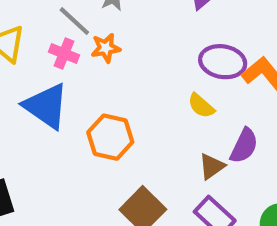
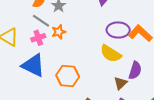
pink cross: (64, 53) -> (38, 38), turned -32
yellow semicircle: (201, 106) -> (111, 54), size x1.5

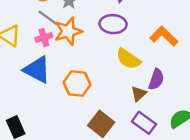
purple ellipse: (118, 30) -> (113, 24), moved
orange star: (59, 32) -> (68, 31), size x1.6

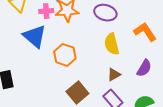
yellow semicircle: (128, 59) -> (112, 44), turned 30
purple semicircle: (156, 79) -> (144, 68), moved

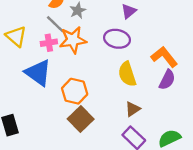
purple semicircle: (144, 68) -> (167, 80), moved
brown square: (77, 93) -> (81, 119), moved

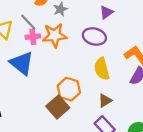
gray line: (55, 24) -> (28, 22), moved
orange hexagon: (75, 91) -> (69, 89), moved

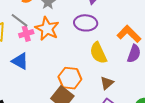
orange star: (55, 35) -> (47, 29), turned -30
blue triangle: (22, 63) -> (20, 61), size x0.7

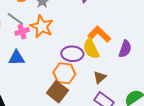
purple ellipse: (86, 23) -> (72, 54), moved
orange L-shape: (129, 34) -> (99, 34), moved
blue triangle: (20, 61) -> (16, 58), turned -30

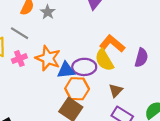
orange star: (42, 26) -> (48, 58), moved
pink cross: (22, 32) -> (19, 59), moved
blue triangle: (16, 58) -> (66, 70), moved

